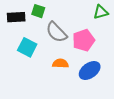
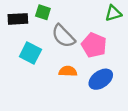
pink pentagon: (84, 40) -> (94, 45), turned -30

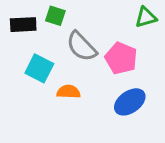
orange semicircle: (68, 71) -> (68, 92), moved

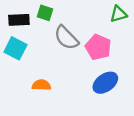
cyan square: (39, 68) -> (15, 48), moved
orange semicircle: (68, 92) -> (41, 85), moved

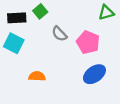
green square: (45, 13) -> (40, 11), turned 32
gray semicircle: (66, 38) -> (59, 34), size x0.7

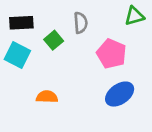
green square: (40, 11) -> (54, 40), moved
gray semicircle: (59, 34) -> (81, 23), moved, turned -140

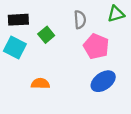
gray semicircle: (81, 23) -> (80, 20), moved

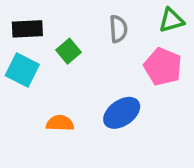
pink pentagon: (96, 46) -> (163, 67), moved
blue ellipse: (103, 81) -> (122, 113), moved

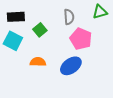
pink pentagon: (163, 67) -> (81, 39), moved
orange semicircle: (60, 123) -> (38, 62), moved

